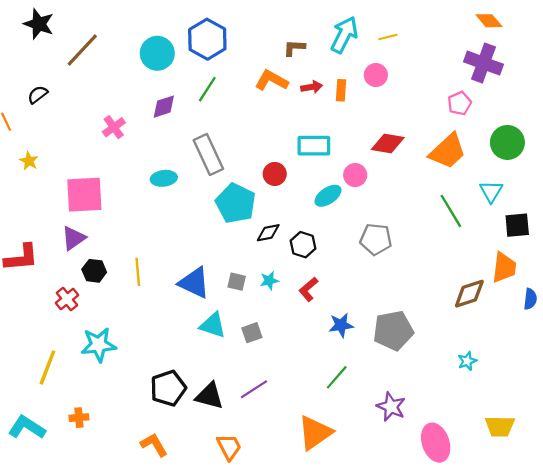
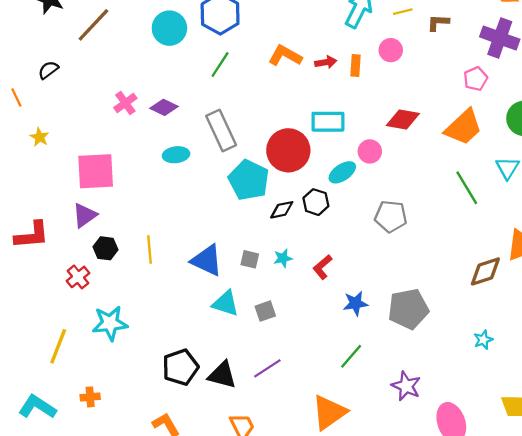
brown L-shape: (294, 48) -> (438, 23), moved
purple diamond: (164, 107) -> (164, 107), moved, turned 44
red circle: (275, 174) -> (288, 150), size x1.8
black hexagon: (303, 245) -> (316, 202), moved

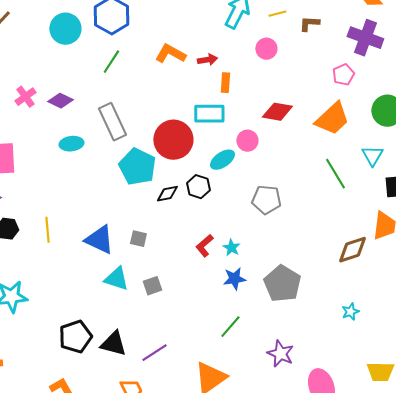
orange rectangle: (355, 66) -> (225, 83), moved
cyan star: (283, 258) -> (231, 248), moved, turned -30
gray pentagon: (408, 309) -> (282, 284), turned -30
purple line: (267, 368) -> (154, 353), moved

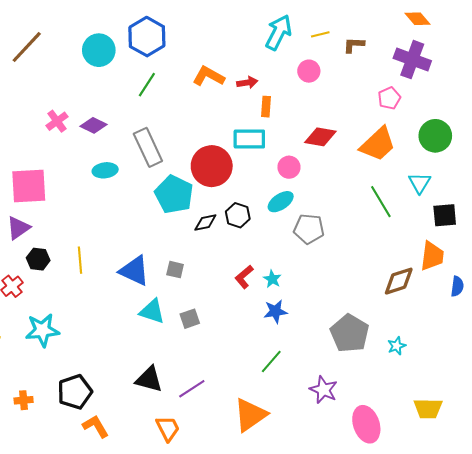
cyan ellipse: (222, 160) -> (281, 202), moved
gray pentagon: (282, 284) -> (350, 333), moved
black pentagon: (75, 337) -> (75, 392), moved

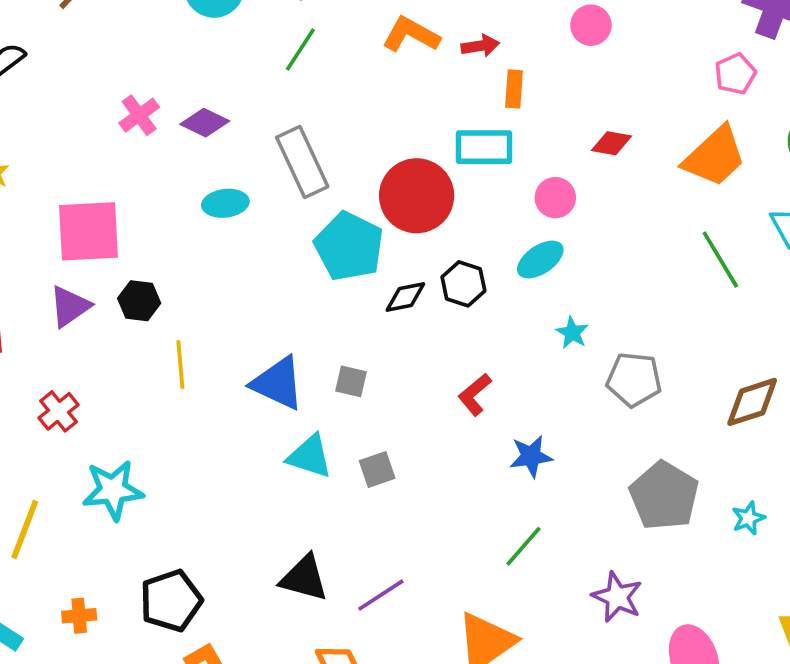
red diamond: (320, 137) -> (612, 143), size x0.7
gray pentagon: (309, 229) -> (634, 379), moved
black hexagon: (38, 259) -> (139, 301), moved
cyan star: (272, 279) -> (572, 333), moved

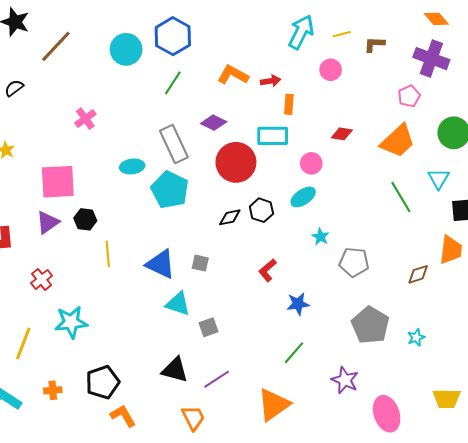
purple diamond: (205, 123) -> (214, 123), moved
cyan pentagon: (349, 246) -> (170, 190), moved
brown diamond: (752, 402) -> (418, 274), size x0.7
gray square: (377, 469) -> (208, 327), moved

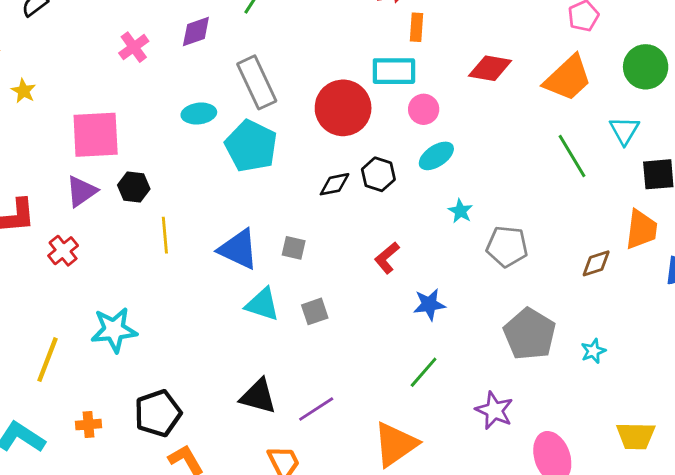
purple diamond: (214, 123) -> (196, 32), moved, turned -45
red diamond: (342, 134) -> (490, 68), size x1.4
pink circle: (311, 163) -> (424, 109), moved
red cross: (42, 279) -> (63, 251), moved
gray square: (208, 327) -> (315, 311), moved

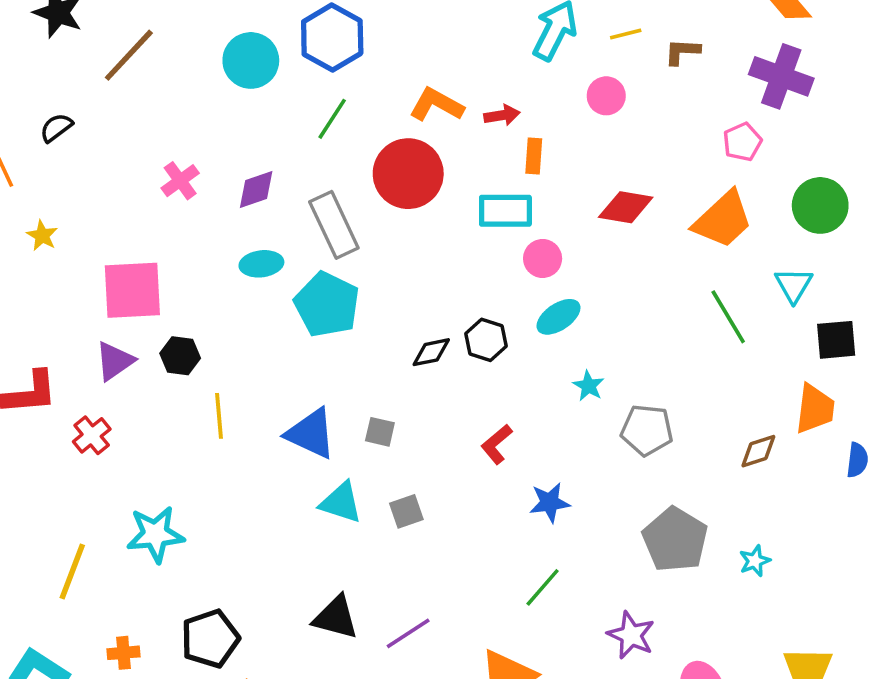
purple diamond: (196, 32) -> (256, 190), moved
red circle: (343, 108) -> (408, 174), moved

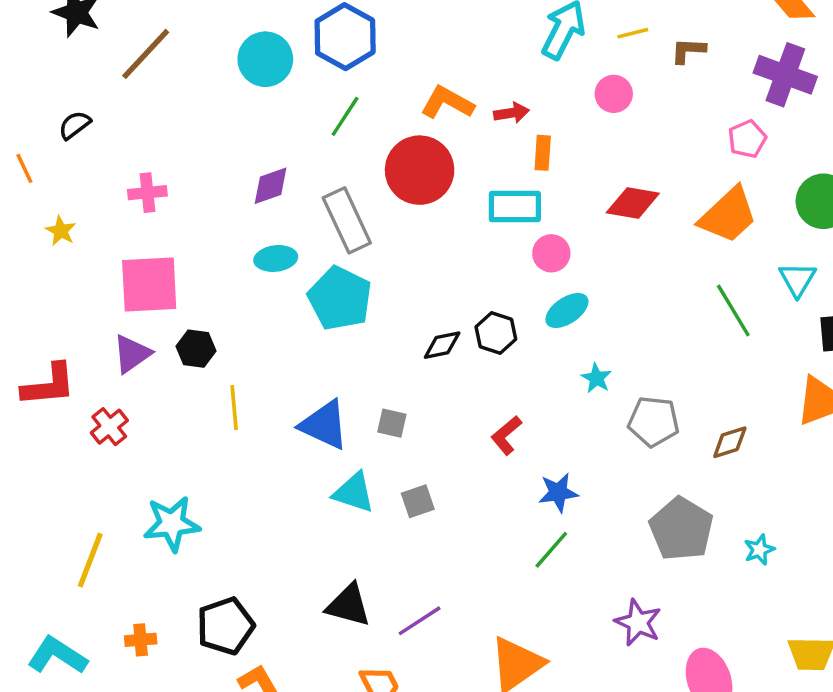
pink cross: (180, 181) -> (147, 193), moved, turned 30
brown diamond: (758, 451) -> (730, 442), moved
green line: (543, 587) -> (551, 550), moved

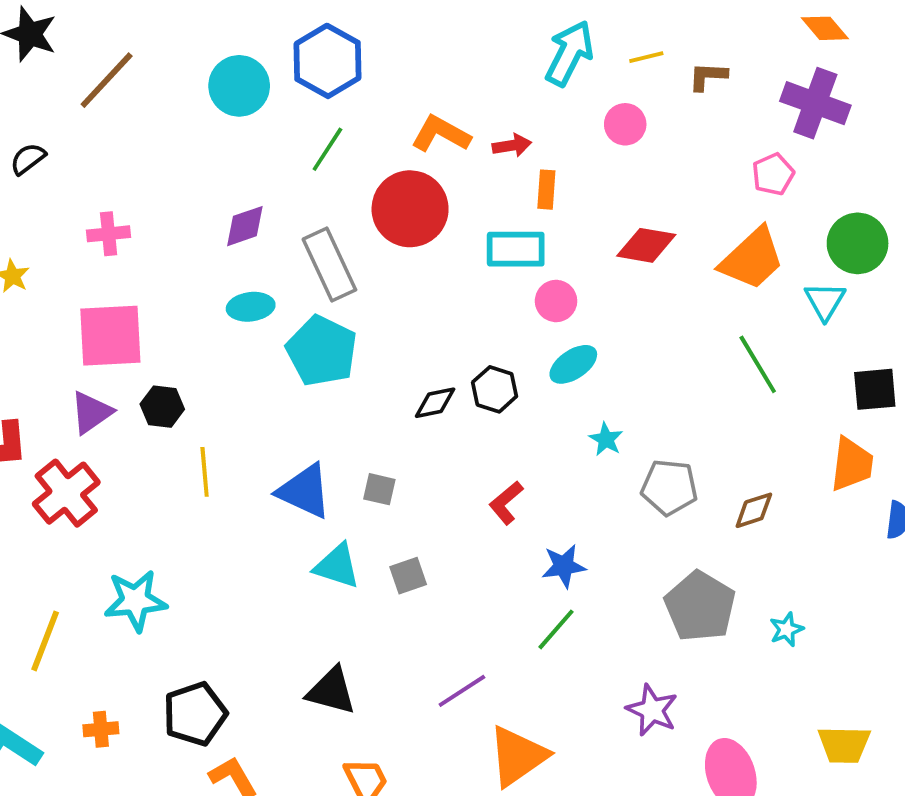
cyan triangle: (797, 279) -> (825, 301), moved
red cross: (109, 427) -> (66, 493), size x1.6
purple line: (420, 621) -> (462, 691), moved

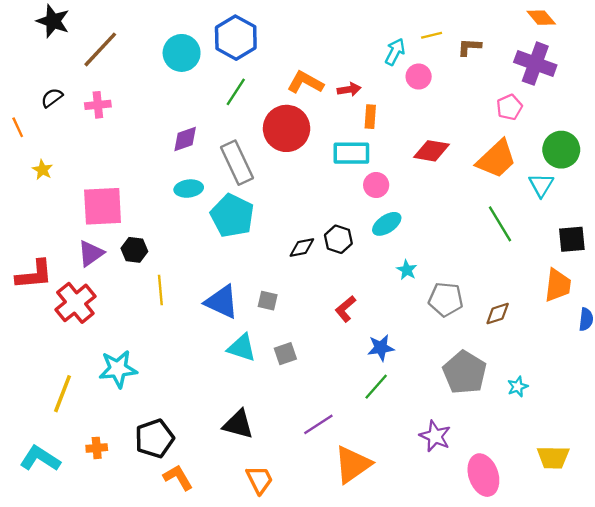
cyan arrow: (569, 53) -> (395, 52), moved, size x0.7
pink cross: (109, 234) -> (98, 105), moved

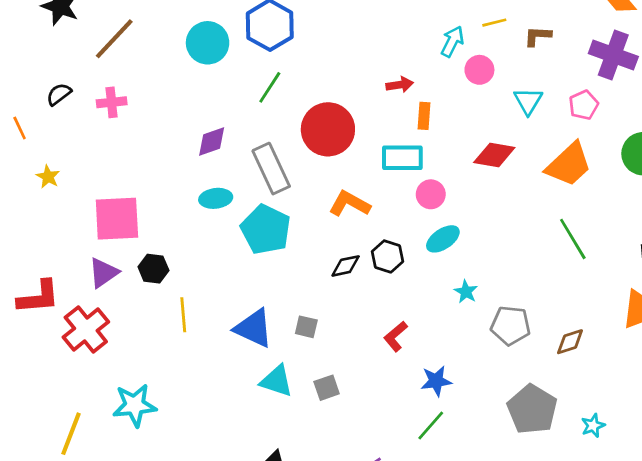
orange L-shape: (305, 82) -> (350, 204), moved
cyan triangle: (541, 185) -> (528, 101), moved

